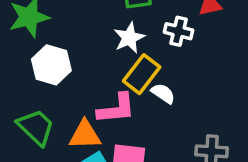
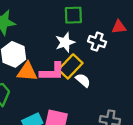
pink L-shape: (116, 109) -> (52, 72), moved
orange triangle: (85, 135) -> (27, 72), moved

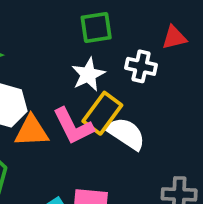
pink L-shape: (52, 72) -> (73, 126), turned 70
white semicircle: (83, 80) -> (126, 133), size x1.5

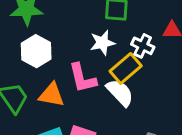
yellow rectangle: (102, 113) -> (126, 69), moved
orange triangle: (32, 131) -> (51, 95), moved

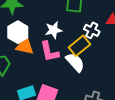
white star: (102, 43) -> (53, 30), moved
orange triangle: (51, 95) -> (25, 46), moved

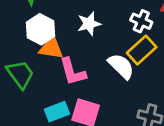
yellow rectangle: (80, 46) -> (142, 50), moved
pink L-shape: (49, 52) -> (73, 72), moved

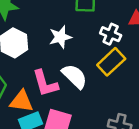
orange triangle: (51, 48) -> (21, 101), moved
white semicircle: (121, 66) -> (75, 76), moved

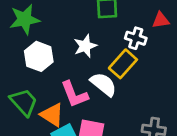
yellow rectangle: (111, 62) -> (123, 64), moved
orange triangle: (21, 101) -> (52, 115), turned 30

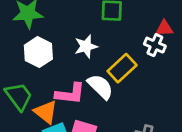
white cross: (136, 38) -> (155, 45), moved
pink L-shape: (74, 94) -> (70, 94), turned -68

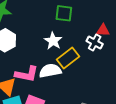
white star: (86, 46) -> (53, 41), moved, turned -30
white semicircle: (100, 87) -> (50, 71), turned -60

